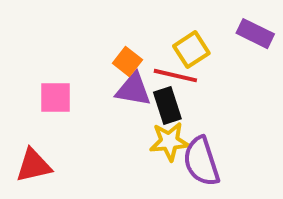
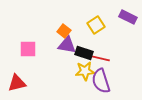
red line: (175, 76) -> (99, 58), moved
black rectangle: (167, 105) -> (84, 53), turned -54

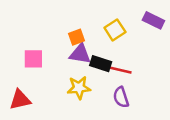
orange square: (64, 31) -> (77, 37), turned 32
yellow star: (85, 71) -> (79, 88), moved
purple semicircle: (101, 81) -> (121, 97), size x0.7

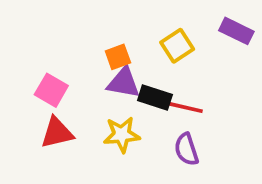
pink square: (33, 59) -> (51, 90), turned 30
red triangle: (20, 100) -> (57, 133), moved

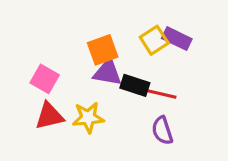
purple rectangle: (236, 31) -> (177, 39), moved
orange square: (118, 57) -> (103, 50), size x1.4
yellow star: (122, 135) -> (88, 118), moved

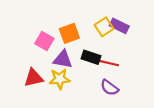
purple triangle: (107, 72) -> (63, 59), moved
pink square: (45, 79) -> (44, 41), moved
purple semicircle: (162, 130) -> (109, 88), turned -36

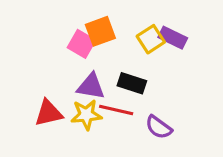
orange square: (69, 33) -> (100, 31), moved
pink square: (44, 41) -> (82, 44), moved
red line: (107, 63) -> (116, 110), moved

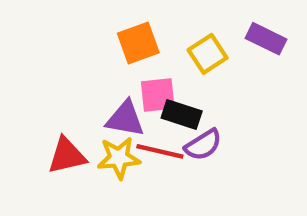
purple rectangle: (173, 38) -> (266, 39), moved
pink square: (82, 44) -> (158, 95), moved, turned -36
purple semicircle: (159, 127) -> (203, 145), moved, turned -68

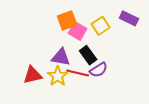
pink square: (158, 95) -> (78, 31), moved, turned 36
black rectangle: (182, 114) -> (88, 55), turned 36
yellow star: (119, 158) -> (58, 76), turned -30

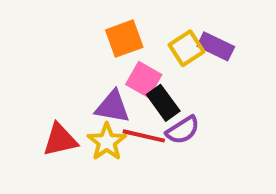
purple rectangle: (129, 18) -> (216, 46), moved
pink square: (78, 31) -> (144, 79), moved

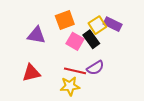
black rectangle: (163, 103) -> (91, 39), moved
purple triangle: (113, 107) -> (36, 35), moved
yellow star: (107, 142) -> (70, 86), moved, turned 30

